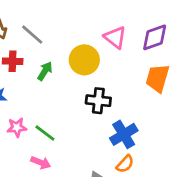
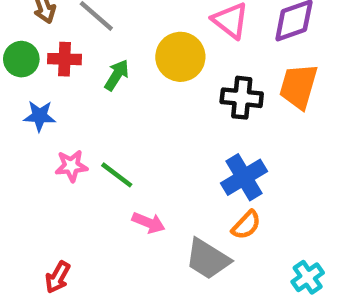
black cross: (98, 101) -> (242, 98), moved
pink arrow: (41, 163) -> (149, 223), moved

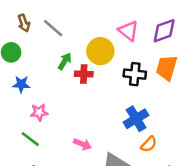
red cross: (65, 59) -> (84, 74), moved
green line: (117, 175) -> (30, 139), moved
orange semicircle: (246, 225) -> (149, 144), moved

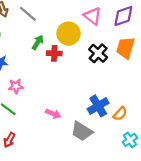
black cross: (135, 74) -> (98, 53), turned 36
blue cross: (136, 119) -> (98, 106), moved
orange semicircle: (149, 144) -> (120, 114), moved

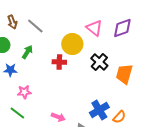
green arrow: (38, 42) -> (27, 52), moved
orange trapezoid: (126, 48) -> (124, 74), moved

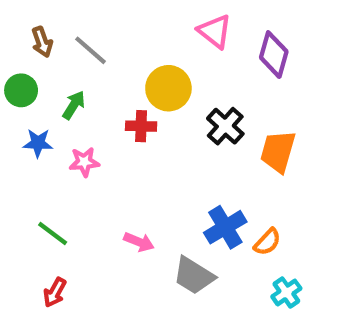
pink triangle: (94, 28) -> (215, 31), moved
purple diamond: (122, 28) -> (274, 55), turned -55
pink star: (24, 92) -> (84, 162), moved

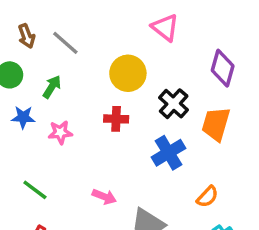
purple diamond: (274, 55) -> (223, 68), moved
red cross: (141, 126) -> (116, 119), moved
blue cross: (225, 227) -> (169, 153), moved

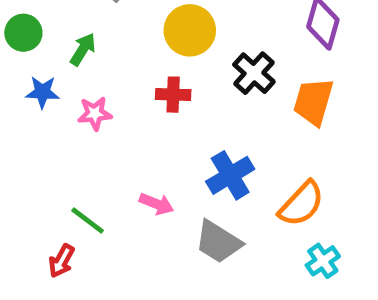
blue cross: (169, 153) -> (230, 175), moved
green line: (35, 190) -> (88, 220), moved
orange semicircle: (207, 197) -> (301, 204), size x1.5

